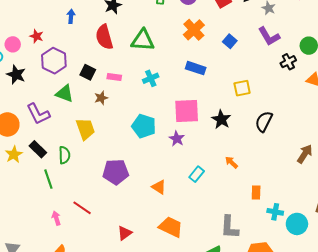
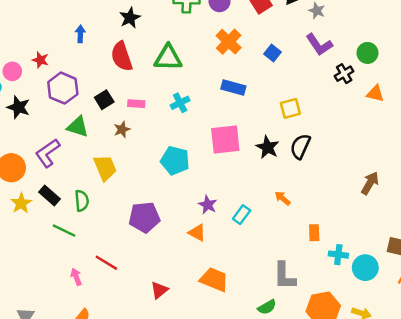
black square: (88, 72) -> (104, 100), turned 35
purple L-shape: (38, 114) -> (48, 153), turned 85
black semicircle: (264, 121) -> (300, 146), moved
purple star: (177, 139) -> (208, 205), moved
green line: (48, 179) -> (64, 231), turned -42

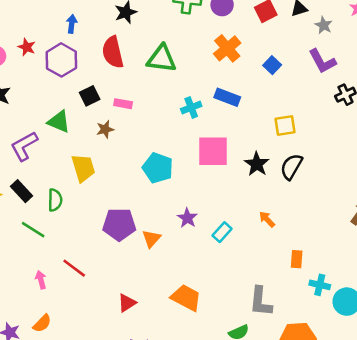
purple hexagon: (63, 88) -> (61, 60), moved
cyan cross: (180, 103) -> (191, 107), moved
orange triangle: (197, 233) -> (151, 239), moved, turned 36

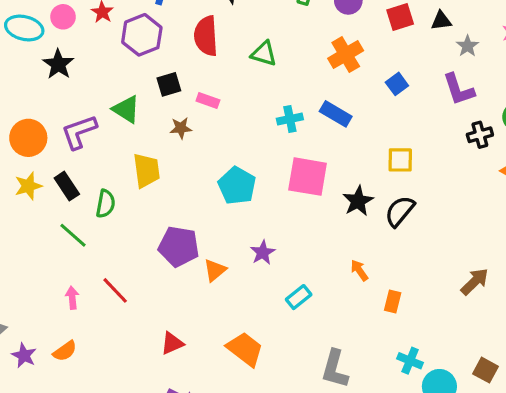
green triangle: (162, 59) -> (264, 54), size x0.7
cyan rectangle: (222, 232) -> (299, 297), moved
orange rectangle: (297, 259) -> (393, 302), moved

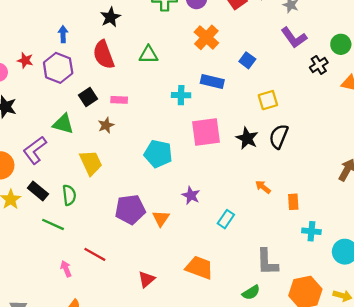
blue square: (397, 84) -> (247, 60), moved
cyan cross: (290, 119) -> (181, 95), turned 30
cyan cross: (410, 361) -> (311, 231), moved

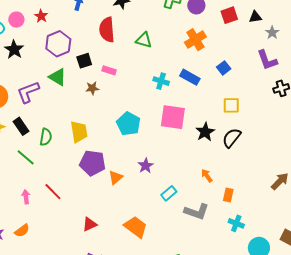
purple hexagon: (58, 68) -> (58, 44), moved
yellow trapezoid: (91, 163) -> (79, 132), moved
gray L-shape: (267, 262) -> (197, 212), moved, turned -85

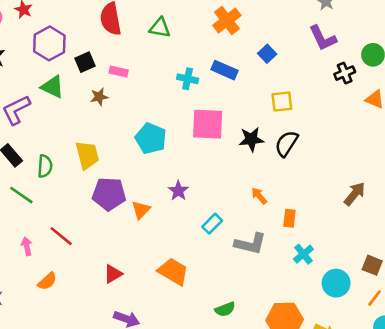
black star: (205, 132) -> (251, 139), turned 30
cyan cross: (236, 223) -> (303, 254), turned 35
orange semicircle: (22, 231) -> (47, 281), moved

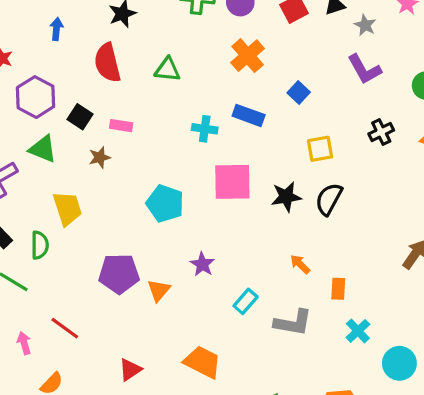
black square: (85, 62) -> (80, 117), turned -30
black cross: (345, 73) -> (381, 132), moved
yellow trapezoid: (87, 155) -> (67, 208), moved

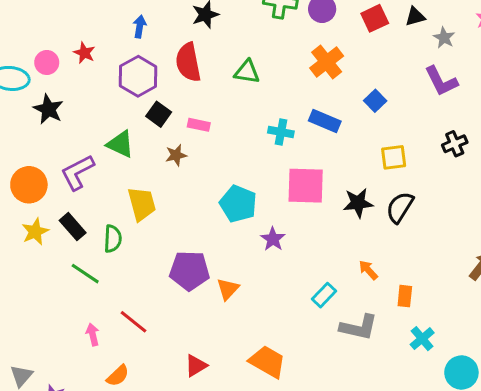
purple hexagon: (36, 97) -> (138, 76), moved
purple star: (202, 264) -> (273, 239), moved
cyan rectangle: (246, 301) -> (324, 295), moved

